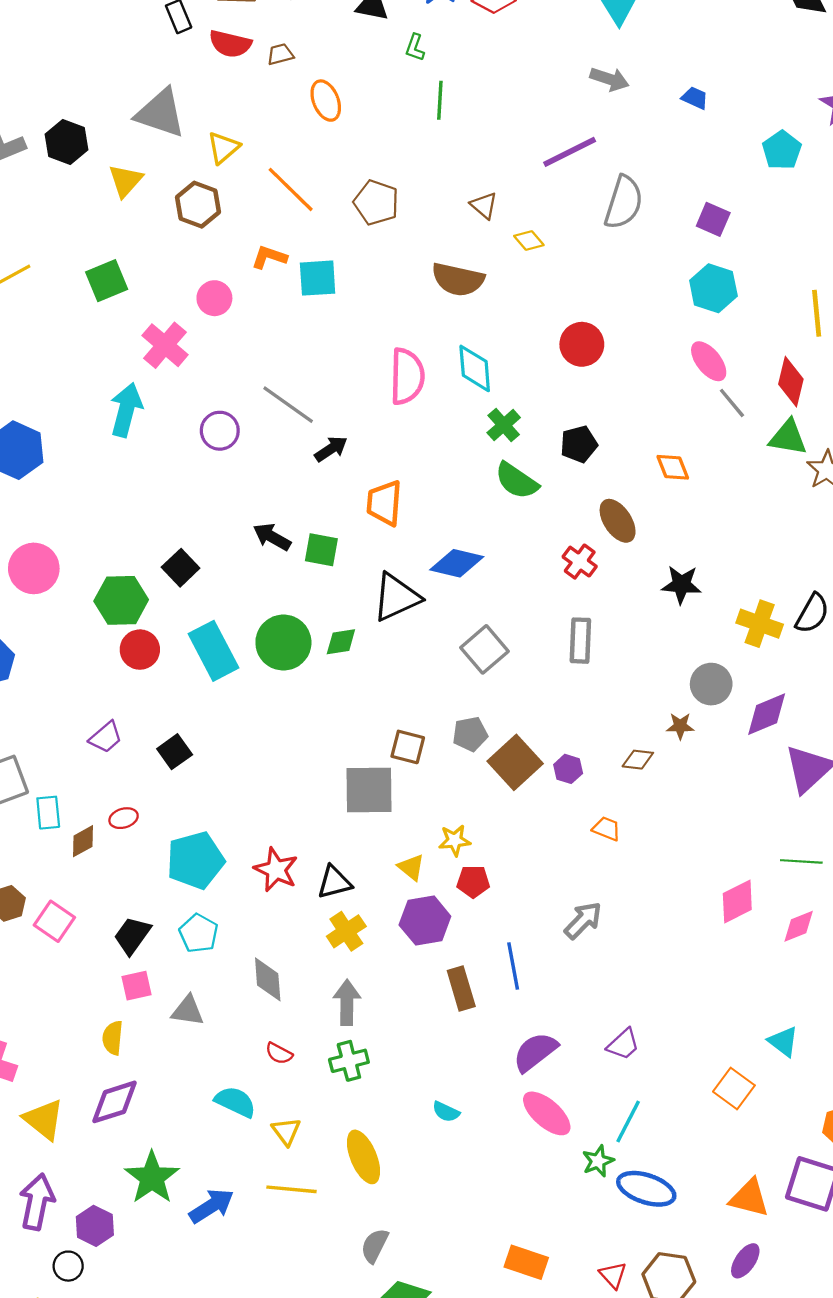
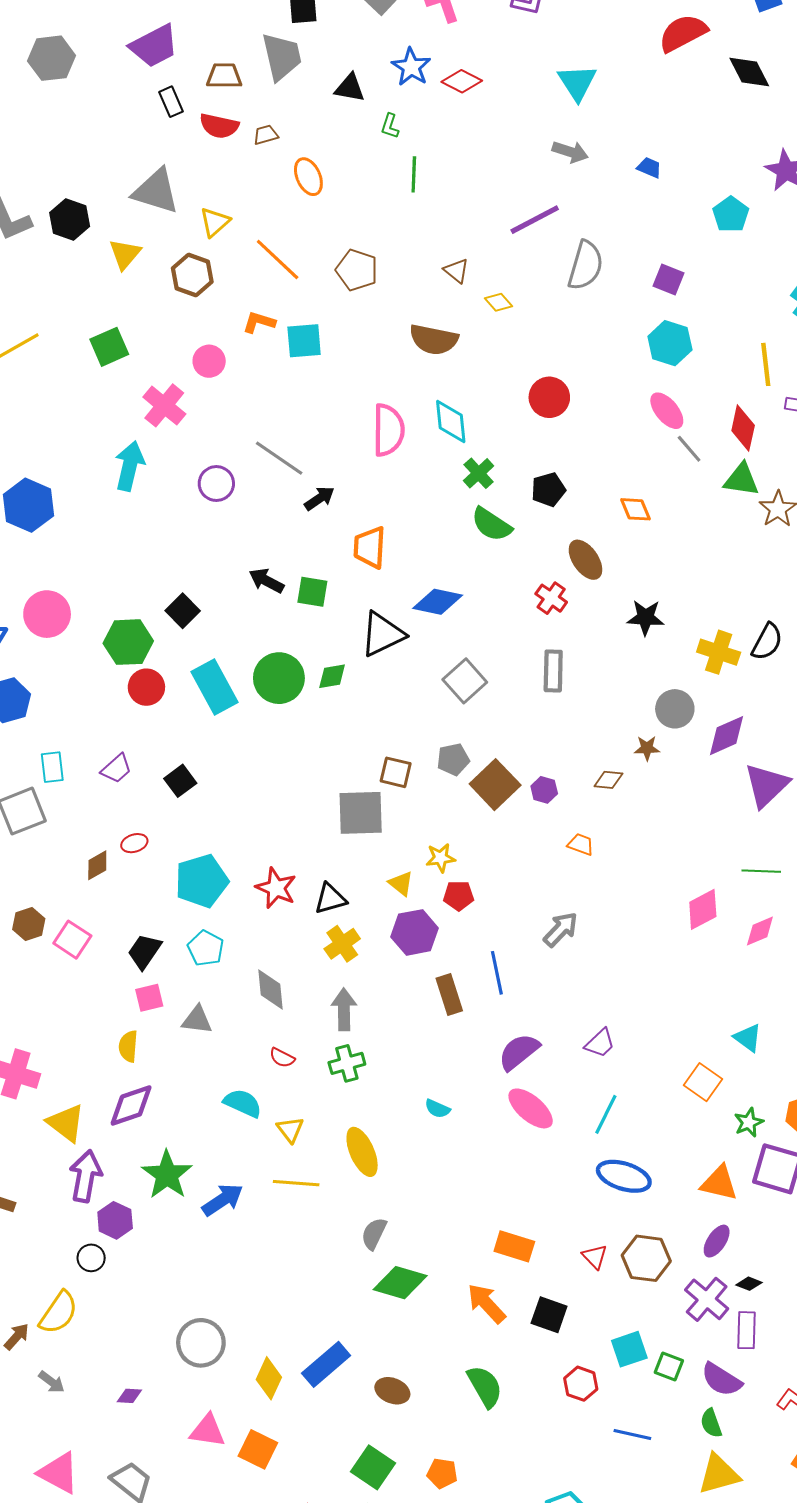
cyan rectangle: (48, 813) -> (52, 767), moved
green star: (598, 1161) -> (749, 1122), moved
purple arrow: (37, 1202) -> (86, 1176), moved

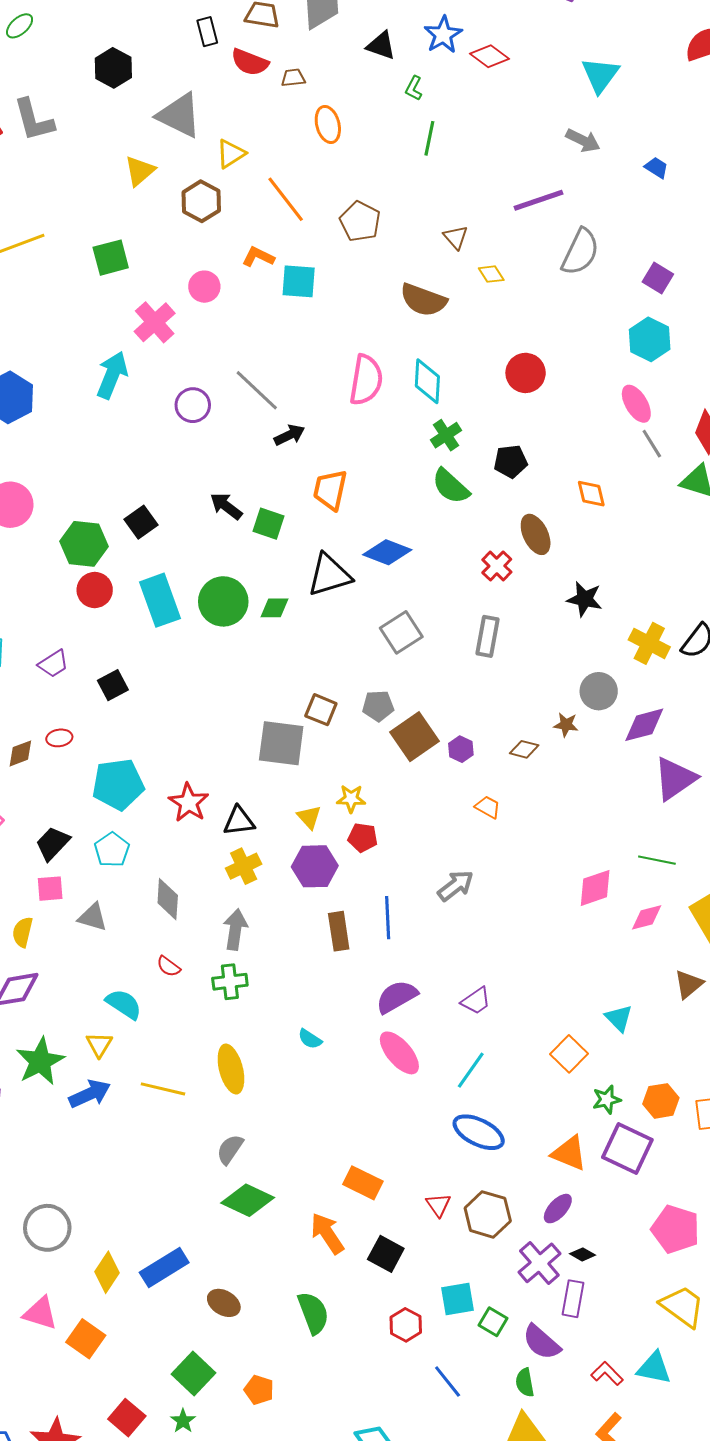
black hexagon: (70, 220) -> (113, 68), moved
yellow triangle: (290, 1130) -> (99, 1045), moved
blue line: (632, 1435) -> (448, 1381), turned 30

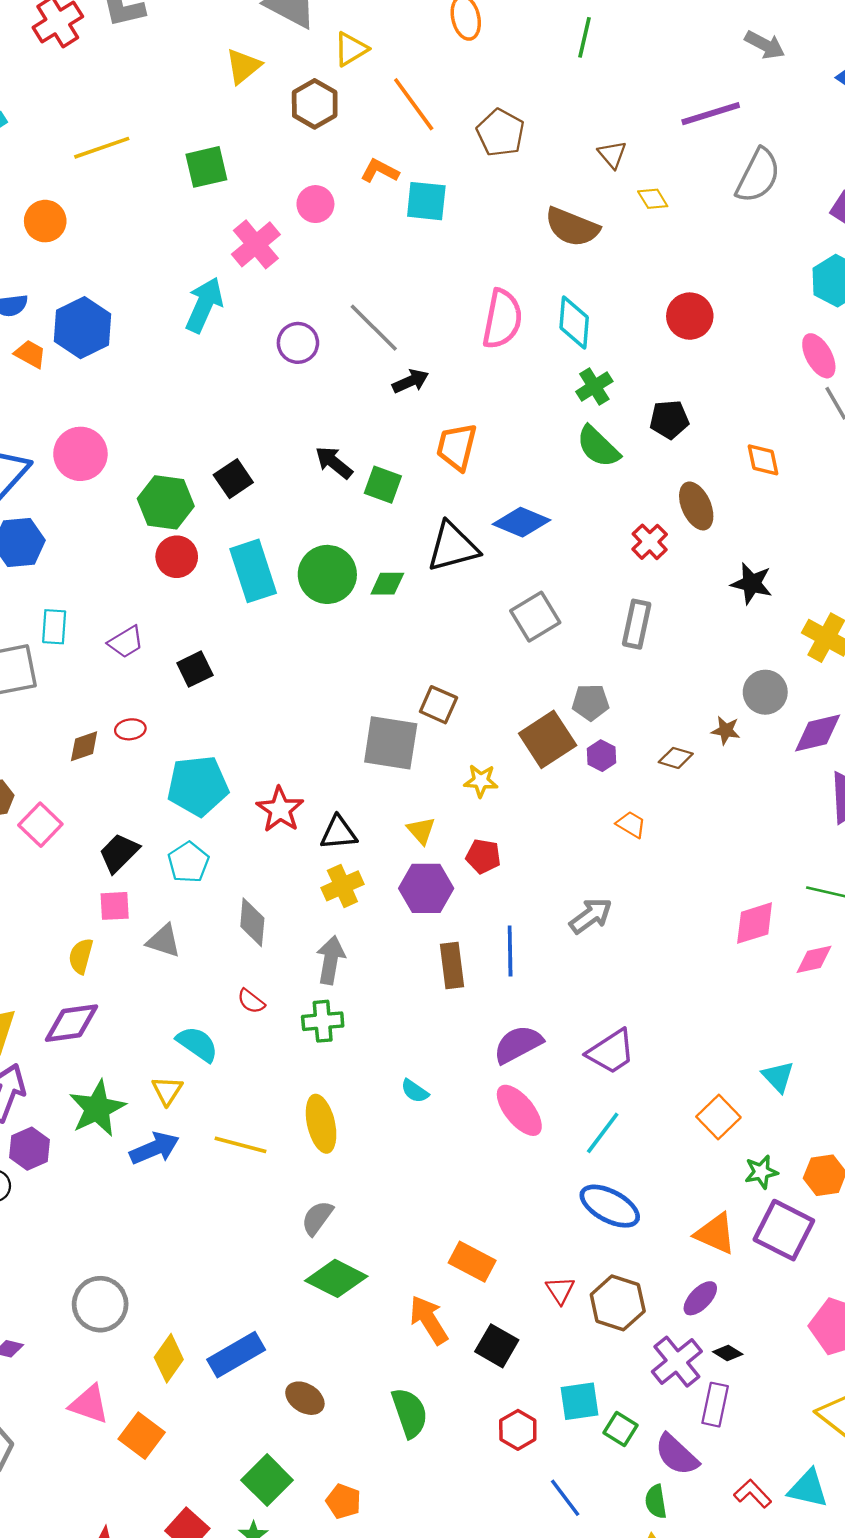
gray pentagon: (378, 706) -> (591, 702), moved
yellow star: (351, 799) -> (481, 781), moved
purple trapezoid: (476, 1001) -> (611, 1052), size x1.4

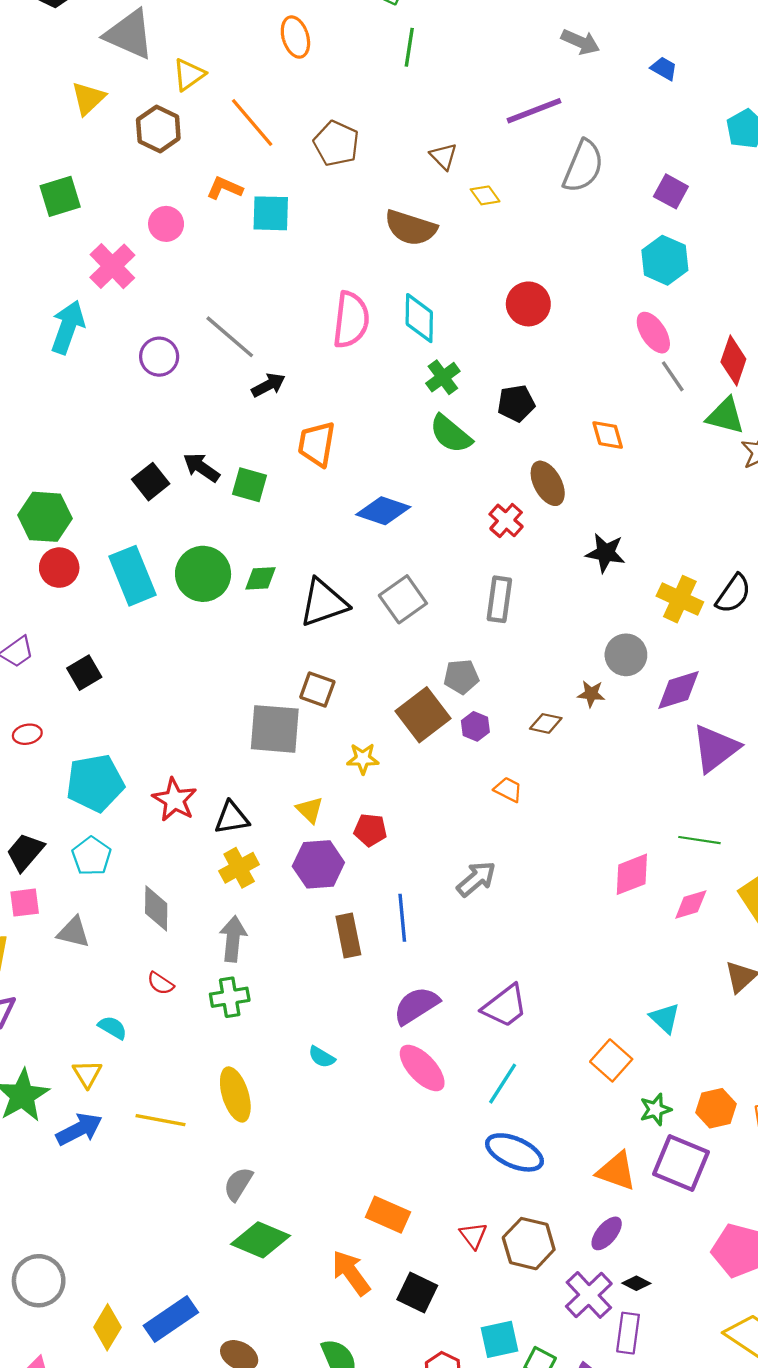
black square: (233, 479) -> (151, 482), moved
black triangle: (453, 547) -> (324, 603), moved
cyan semicircle: (197, 1044) -> (113, 1028), size x0.7

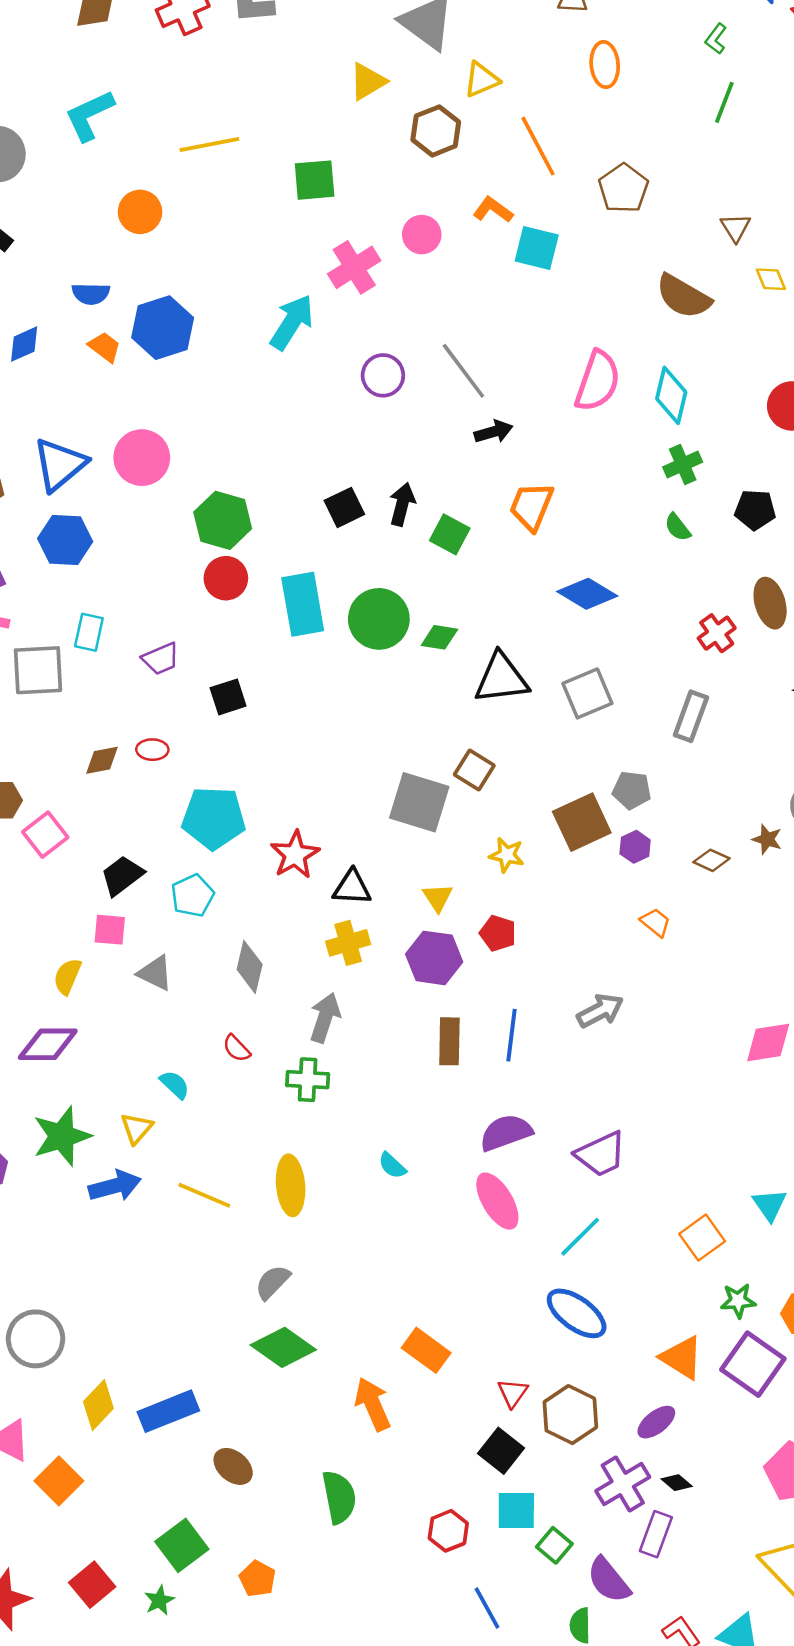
green semicircle: (451, 434) -> (678, 527), size x0.6
black arrow: (201, 467) -> (402, 504), turned 57
black square: (417, 1293) -> (501, 1451), moved

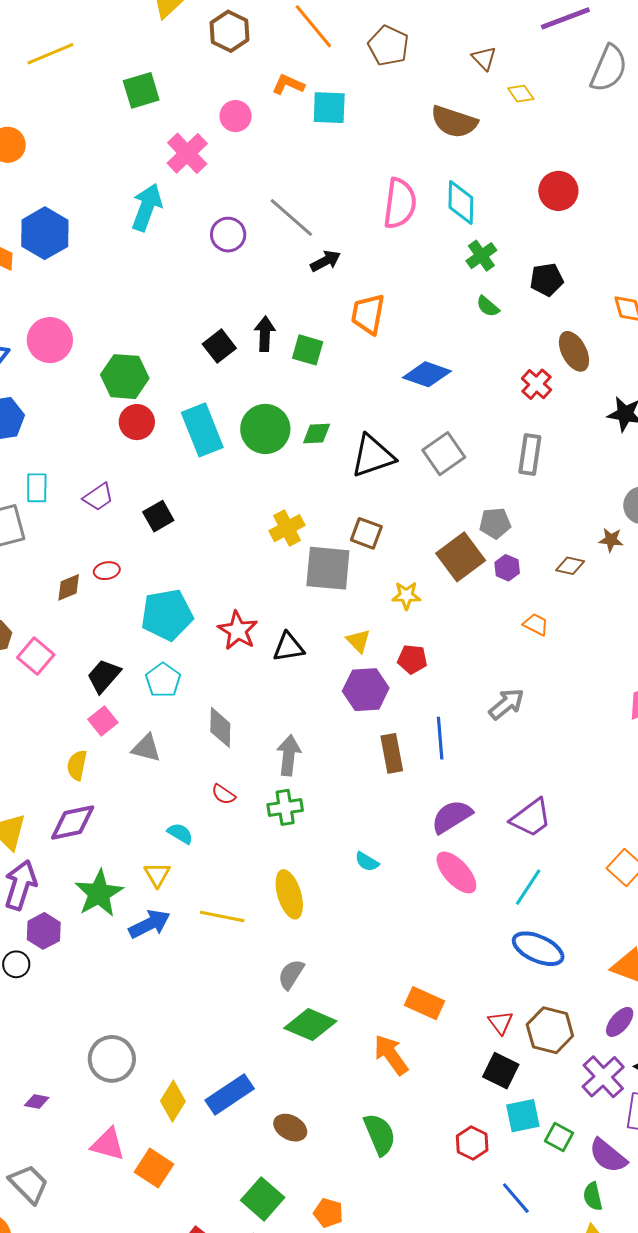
yellow line: (209, 144) -> (50, 54), moved
pink square: (110, 930) -> (103, 721), turned -32
yellow cross: (348, 943) -> (287, 528), moved

